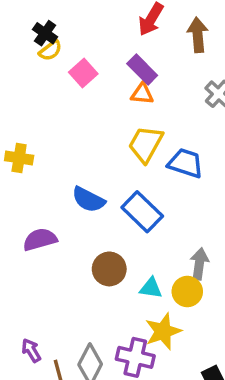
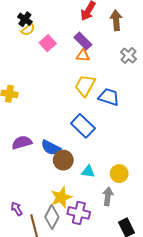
blue semicircle: (88, 200) -> (51, 148), moved
gray arrow: (199, 264) -> (108, 196), moved
yellow circle: (187, 292) -> (119, 174), moved
yellow star: (163, 331) -> (61, 197), moved

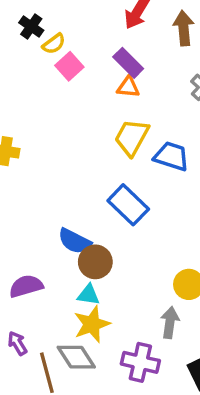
yellow semicircle: (28, 30) -> (54, 44), moved
purple semicircle: (22, 142) -> (26, 286), moved
cyan triangle: (88, 171) -> (88, 295), moved
purple cross: (79, 213) -> (140, 362), moved
gray diamond: (52, 217) -> (76, 357), turned -60

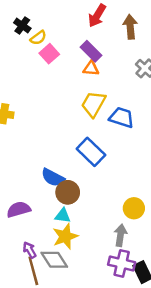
purple arrow: (17, 343) -> (30, 250), moved
purple cross: (140, 362) -> (122, 263), moved

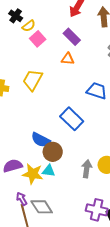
orange triangle: (91, 68) -> (68, 59), moved
yellow trapezoid: (93, 104) -> (33, 80), moved
gray arrow: (120, 235) -> (87, 169), moved
yellow star: (65, 236) -> (33, 174), moved, turned 30

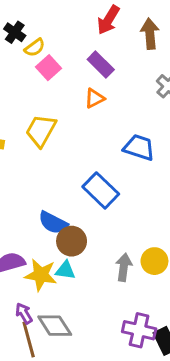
orange triangle: (68, 59) -> (95, 98), turned -32

